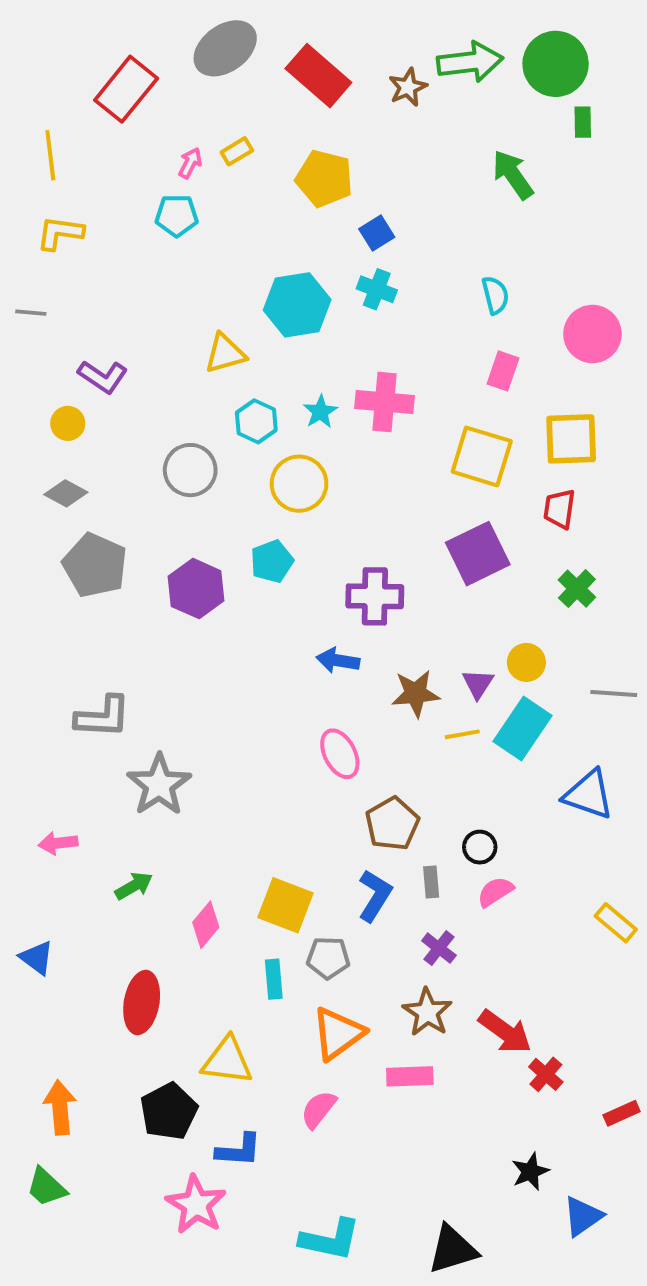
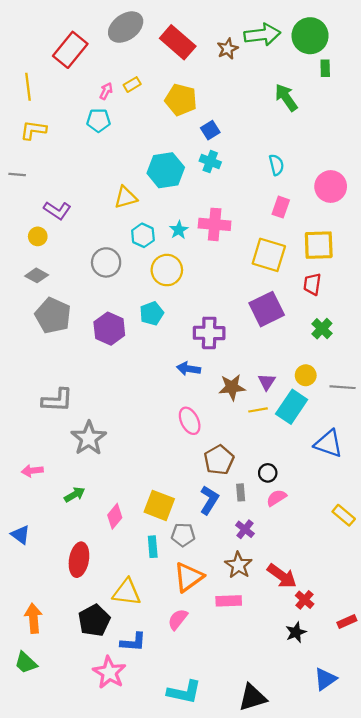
yellow circle: (526, 662) -> (306, 375), moved
black star: (530, 1172) -> (296, 632), moved

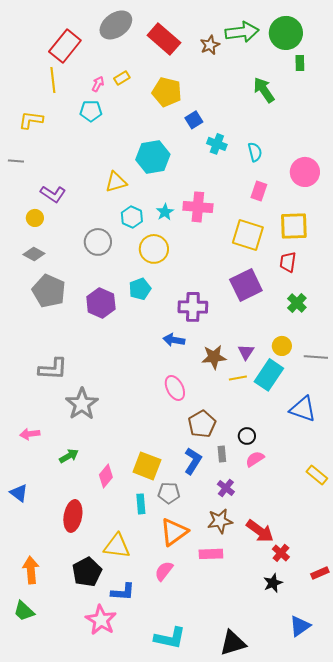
yellow line: (28, 87) -> (53, 80), moved
cyan cross: (210, 162) -> (217, 144), moved
brown star: (238, 565) -> (220, 521), turned 30

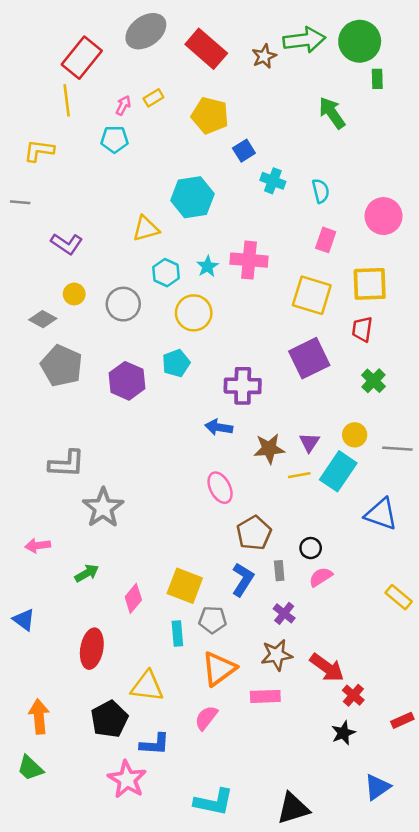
yellow circle: (35, 218) -> (74, 294), moved

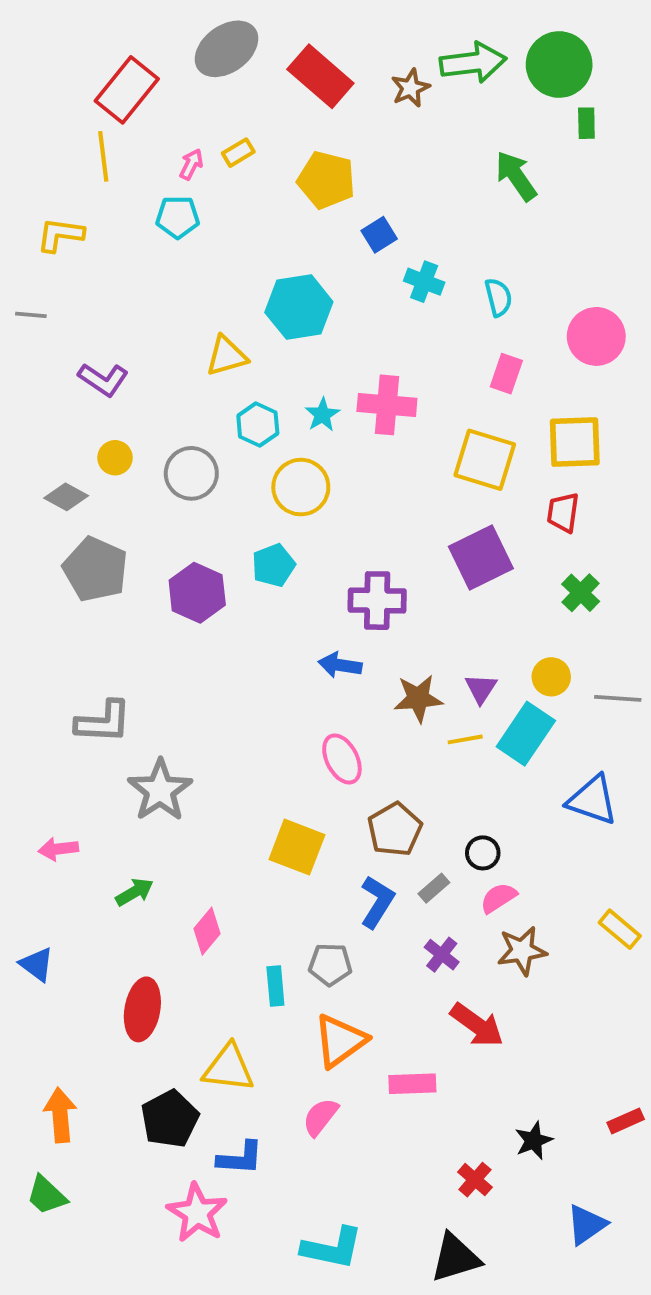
gray rectangle: (279, 571) -> (434, 888), turned 54
yellow square: (185, 586) -> (297, 847), moved
brown star: (277, 655) -> (522, 951), moved
red arrow: (327, 667) -> (477, 1025), moved
red cross: (353, 695) -> (475, 1180), moved

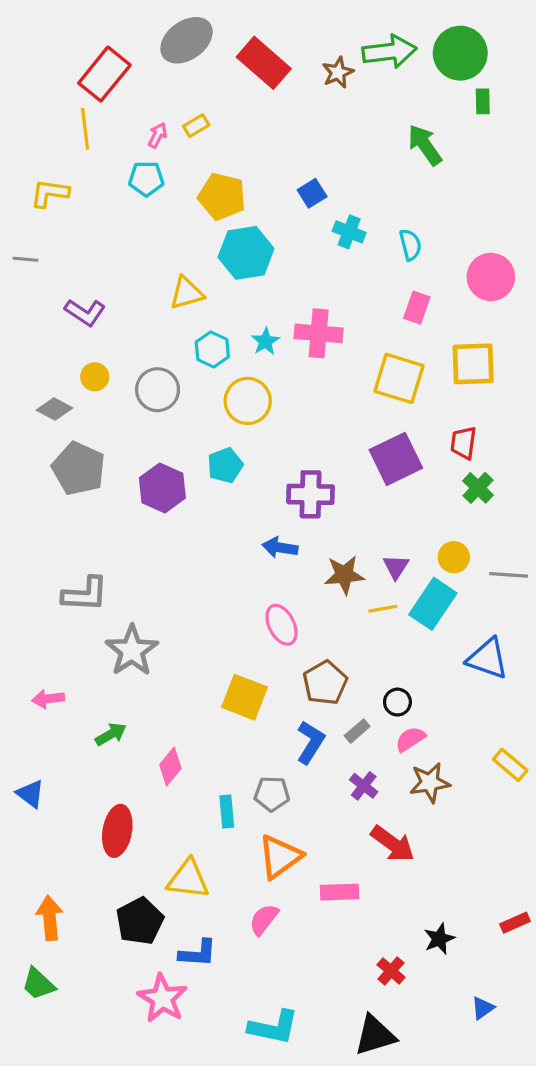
yellow pentagon: (326, 180) -> (222, 196), moved
red trapezoid: (563, 512) -> (463, 443), moved
blue triangle: (586, 1225) -> (483, 1008), size x0.7

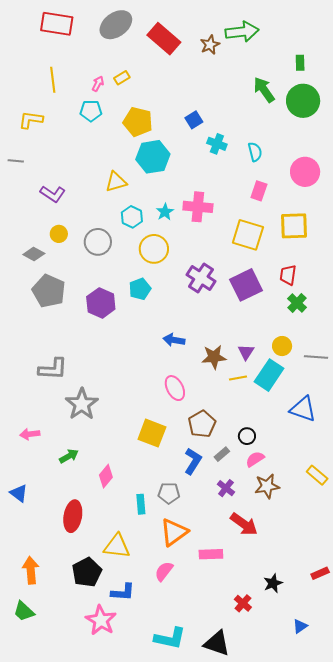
green circle: (460, 53) -> (303, 101), moved
red rectangle: (104, 74) -> (57, 24), moved, turned 60
purple cross: (311, 494) -> (201, 278), moved, turned 32
black triangle: (375, 1035) -> (217, 643), moved, turned 36

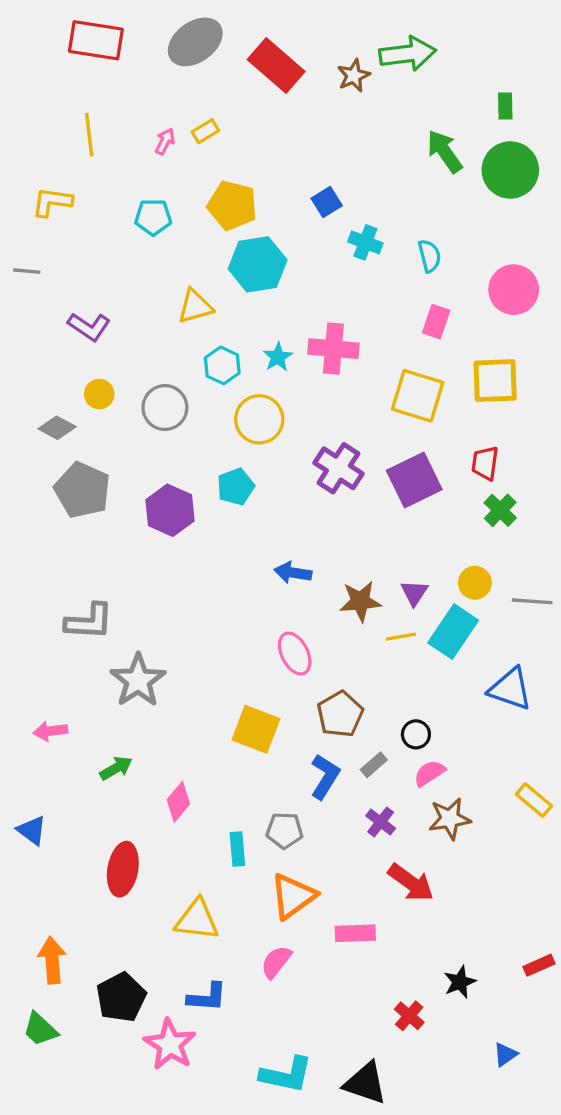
cyan pentagon: (91, 111) -> (153, 217), moved
black pentagon: (87, 572) -> (121, 997), moved

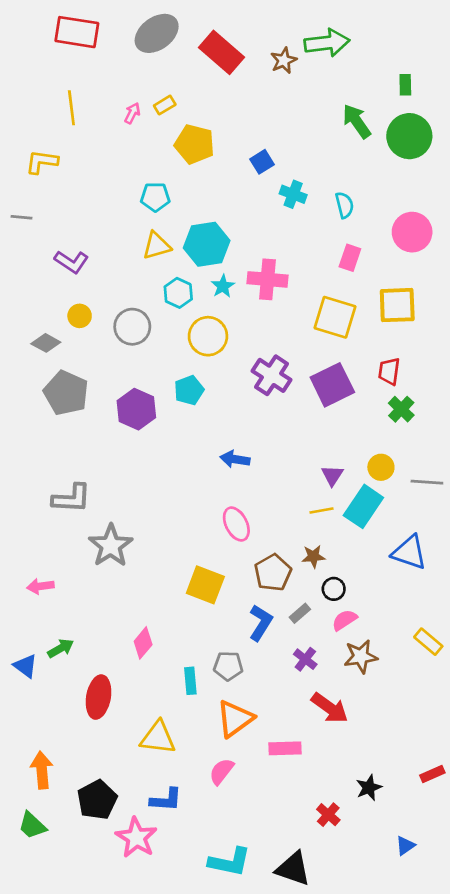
yellow pentagon: (232, 205) -> (194, 144), moved
cyan pentagon: (153, 217) -> (155, 197), moved
cyan hexagon: (258, 264) -> (207, 244), moved
brown star: (360, 601) -> (313, 556), moved, size x0.7
green arrow: (116, 768) -> (61, 648), moved

